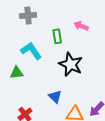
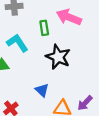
pink arrow: (81, 26) -> (69, 17), size x1.6

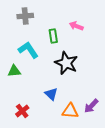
pink arrow: (69, 17) -> (76, 26), size x0.6

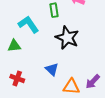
red cross: (22, 111) -> (17, 78), moved, turned -32

